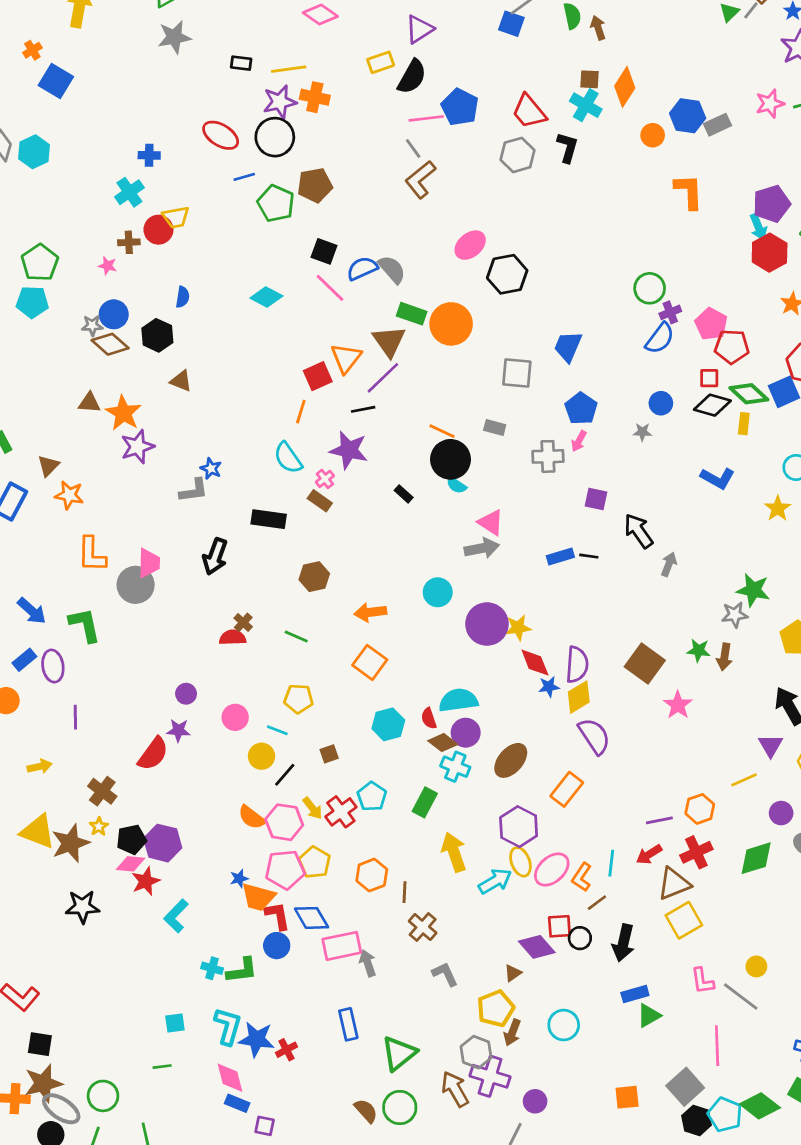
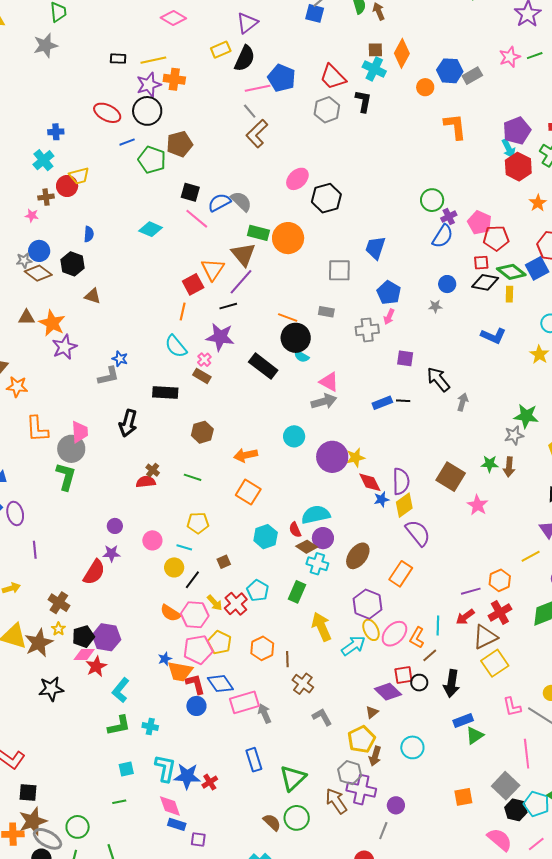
gray star: (174, 37) -> (45, 45), moved
black rectangle: (404, 494) -> (263, 366), size x2.0
green L-shape: (85, 625) -> (66, 476), moved, turned 32
green L-shape: (242, 970) -> (119, 726), moved

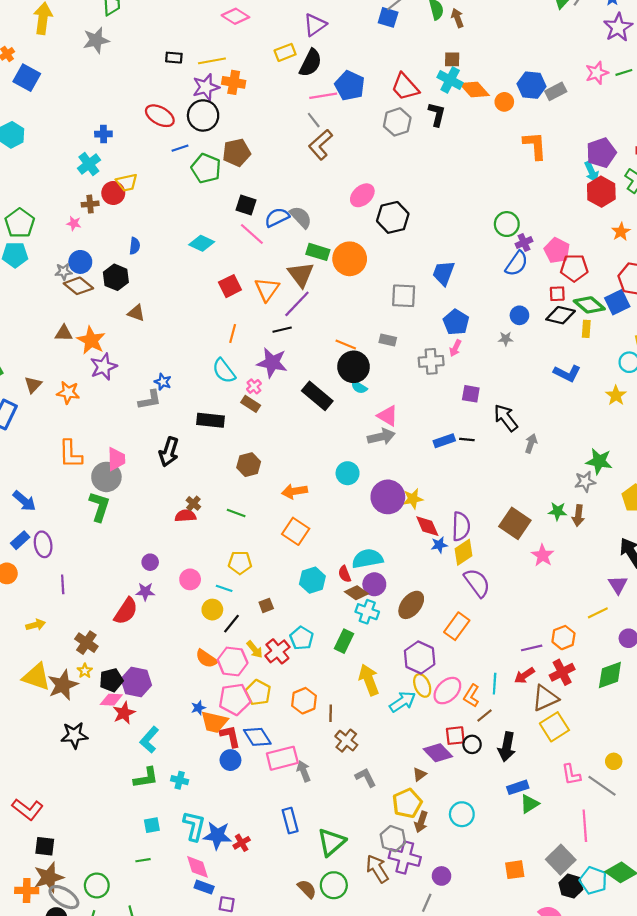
orange diamond: (402, 53) -> (474, 89), moved, turned -72
red square: (193, 284) -> (230, 286), moved
orange star: (17, 387) -> (68, 392), moved

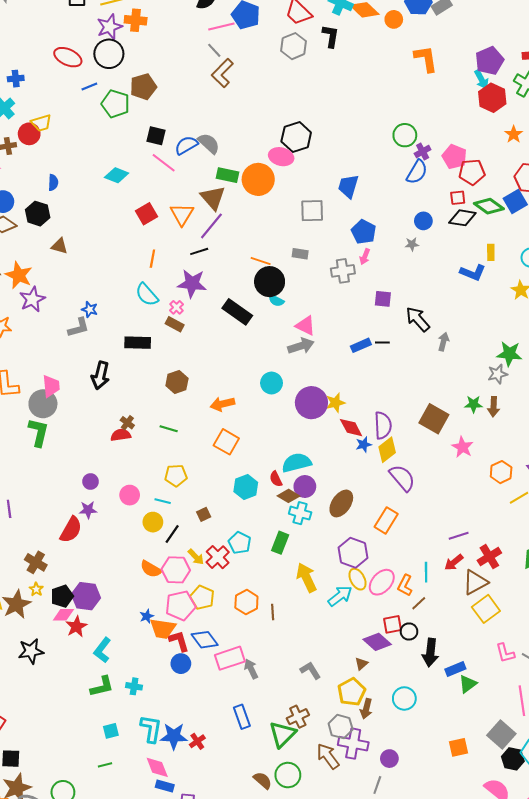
pink ellipse: (362, 195) -> (281, 157), moved, turned 60
yellow rectangle: (586, 329) -> (491, 252), moved
orange hexagon: (563, 638) -> (501, 472), moved
brown cross: (346, 741) -> (298, 717), moved, turned 30
black arrow: (507, 747) -> (430, 653), moved

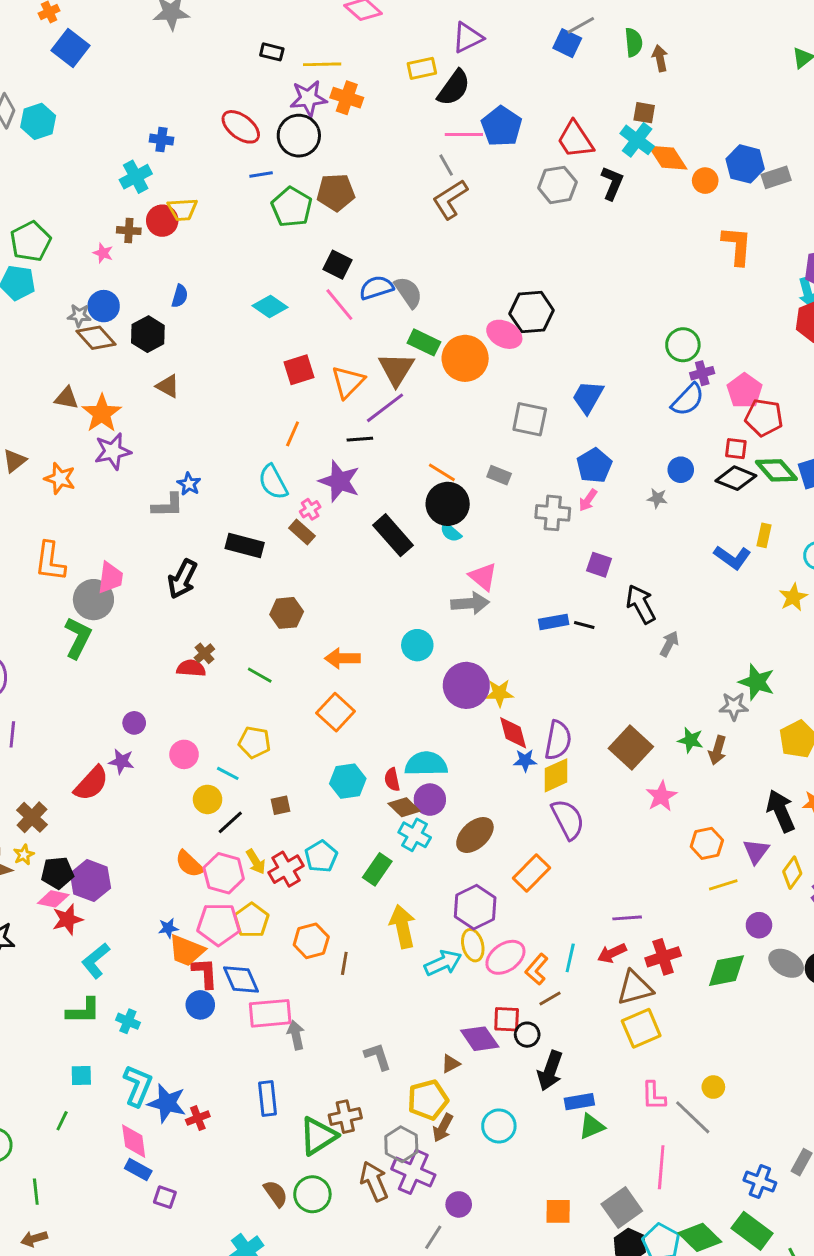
green line: (105, 765) -> (62, 1121), turned -64

